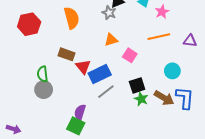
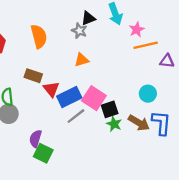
orange line: (159, 37) -> (146, 45), moved
pink square: (130, 55) -> (94, 98), moved, size x1.5
purple semicircle: (80, 112) -> (35, 139), moved

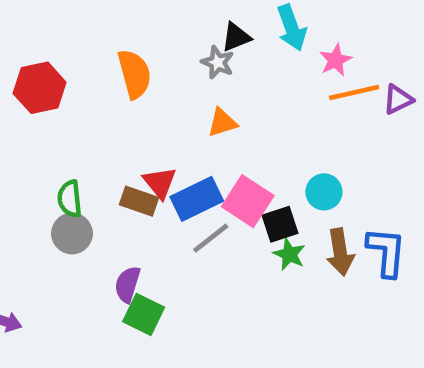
purple triangle: (167, 61) -> (398, 99), moved, turned -32
brown rectangle: (33, 76) -> (139, 201), moved
cyan circle: (148, 94) -> (324, 192), moved
brown arrow: (139, 123) -> (340, 252), turned 50

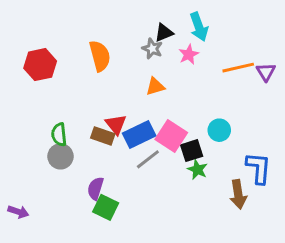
pink star: (336, 60) -> (189, 54), moved
purple triangle: (398, 99) -> (266, 72), turned -36
brown arrow: (340, 252) -> (238, 194), moved

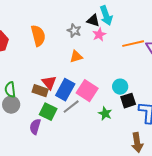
black triangle: (164, 33) -> (93, 21), moved, turned 40
blue rectangle: (139, 135) -> (65, 90), turned -35
black square: (192, 151) -> (128, 101), moved
brown arrow: (238, 194) -> (137, 143), moved
green square: (106, 207) -> (48, 112), moved

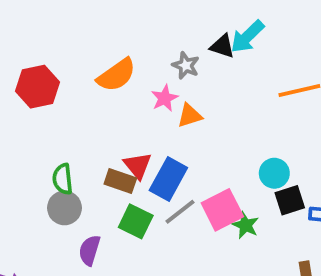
cyan arrow: (106, 16) -> (247, 37), turned 66
pink star: (99, 35) -> (165, 98), moved
orange semicircle: (38, 36) -> (116, 75), turned 70
pink square: (87, 91) -> (222, 210), moved, turned 30
purple semicircle: (35, 127) -> (90, 250), moved

